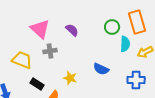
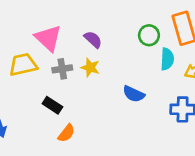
yellow trapezoid: (22, 60) -> (23, 65), moved, turned -35
yellow star: (70, 78) -> (90, 67), moved
black rectangle: (37, 84) -> (52, 105), moved

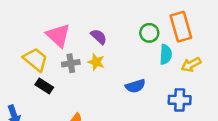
yellow trapezoid: (23, 65) -> (35, 59), turned 52
blue semicircle: (134, 94) -> (135, 86), turned -42
black rectangle: (52, 105) -> (44, 86), moved

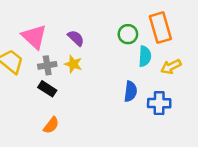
black rectangle: (44, 86) -> (47, 89), moved
blue semicircle: (135, 86) -> (131, 91), moved, turned -66

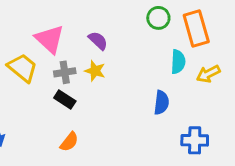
green circle: (128, 34) -> (158, 18), moved
blue cross: (159, 103) -> (195, 140), moved

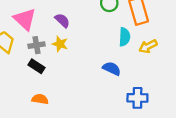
blue semicircle: (161, 103) -> (112, 69), turned -72
orange semicircle: (69, 142) -> (40, 99), turned -119

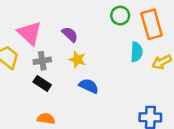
yellow star: (60, 44) -> (77, 60), moved
blue semicircle: (112, 69) -> (89, 86), moved

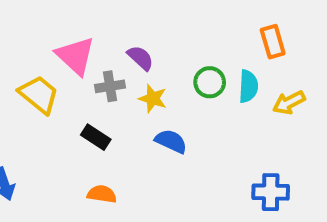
green circle: (120, 16) -> (210, 82), moved
orange rectangle: (152, 24) -> (273, 42), size x0.7
gray cross: (42, 61) -> (110, 86), moved

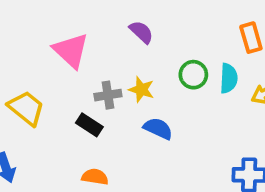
purple semicircle: (141, 58) -> (141, 32), moved
gray cross: (110, 86) -> (108, 95), moved
yellow trapezoid: (39, 94) -> (26, 108), moved

